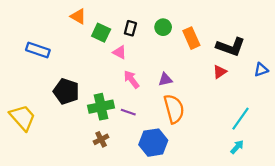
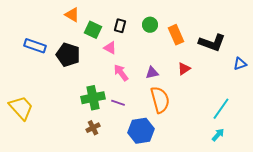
red triangle: (220, 72) -> (184, 69), moved
black pentagon: (66, 91) -> (68, 55), moved

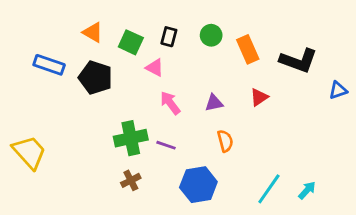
orange triangle: (72, 15) -> (93, 32), moved
orange semicircle: (160, 100) -> (225, 141), size x0.6
cyan line: (221, 109) -> (269, 189), moved

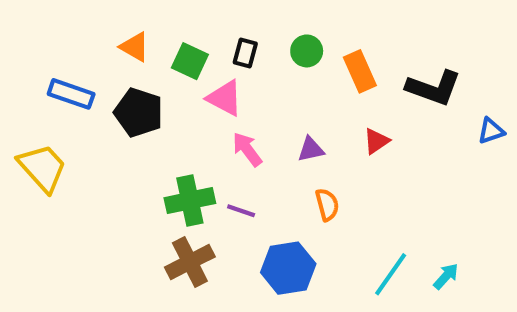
pink triangle: (155, 68) -> (225, 98), size x1.4
yellow trapezoid: (29, 152) -> (42, 168), moved
brown cross: (131, 180) -> (190, 262), size x1.6

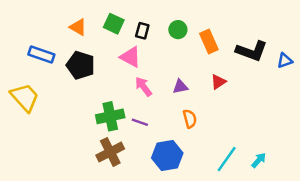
green square: (190, 61) -> (114, 24), moved
blue triangle: (491, 131) -> (285, 60), moved

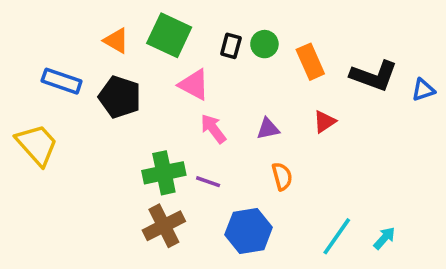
green square: (114, 24) -> (169, 35), size x1.4
black rectangle: (142, 31) -> (231, 46), moved

